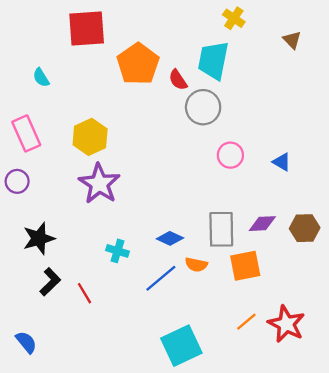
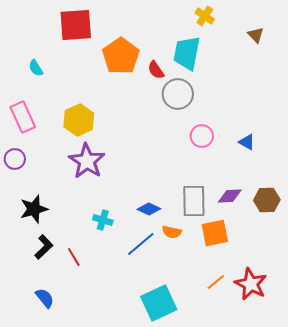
blue semicircle: (26, 342) -> (45, 298), moved

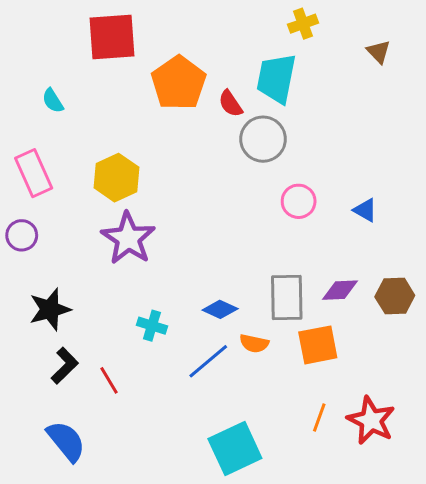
yellow cross: (205, 16) -> (303, 24), turned 36
orange line: (216, 282) -> (319, 417), turned -30
blue semicircle: (45, 298) -> (66, 441), size x1.4

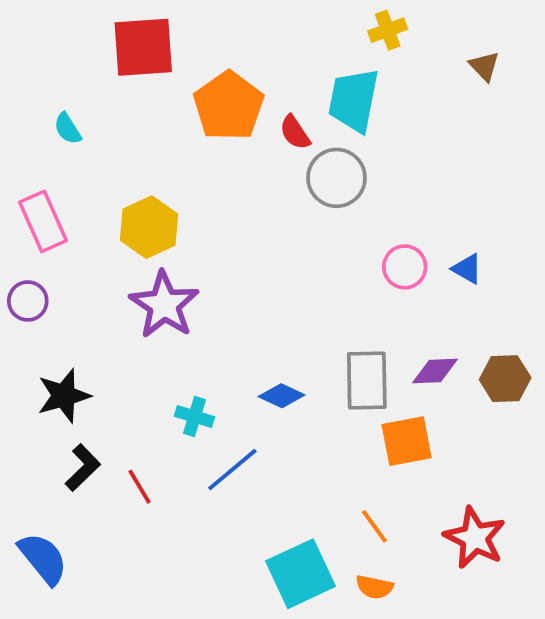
pink circle: (299, 201) -> (405, 267), moved
orange semicircle: (254, 343) -> (374, 587), moved
blue line: (208, 361) -> (232, 470), moved
orange line: (319, 417) -> (374, 526), moved, turned -56
blue semicircle: (66, 441) -> (43, 559), moved

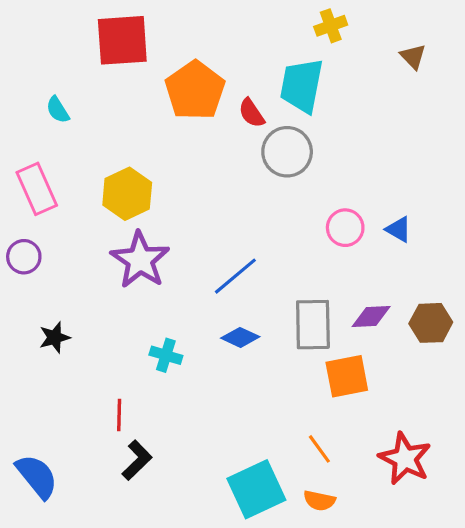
black star: (64, 396) -> (55, 337), size x0.7
black L-shape: (83, 468) -> (137, 460), moved
blue line: (232, 470) -> (235, 276), moved
red line: (140, 487) -> (119, 415), turned 32

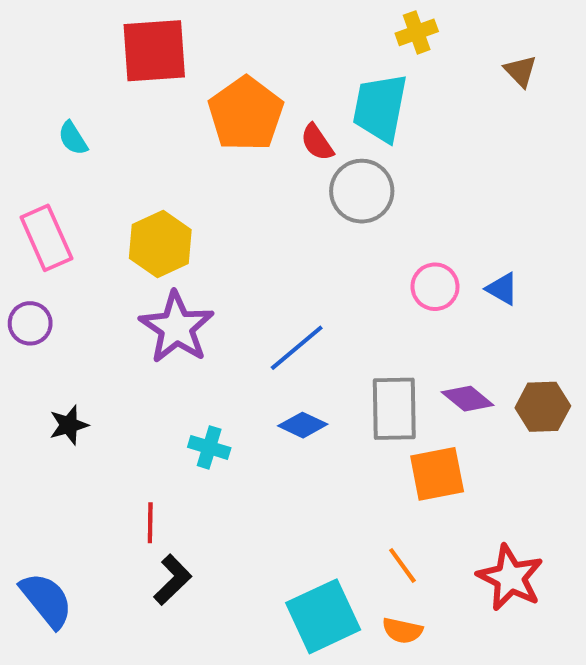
purple diamond: (371, 316) -> (468, 399), turned 42

